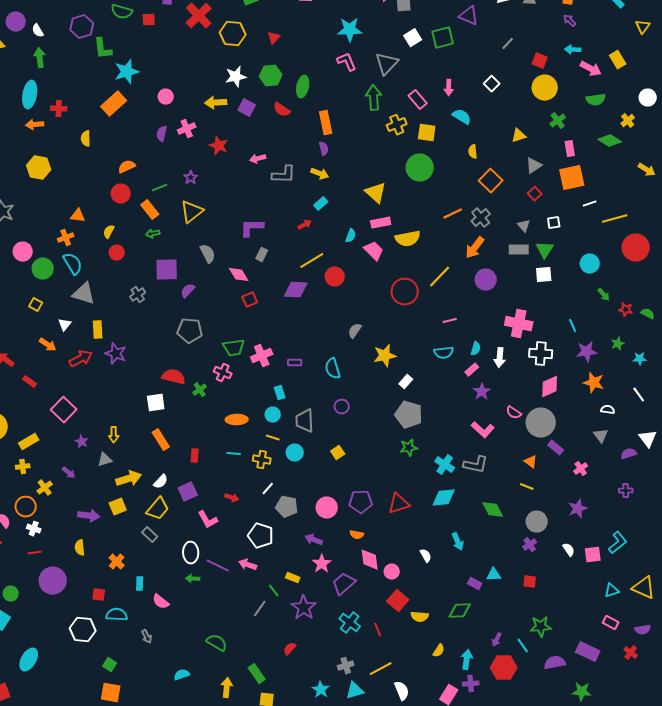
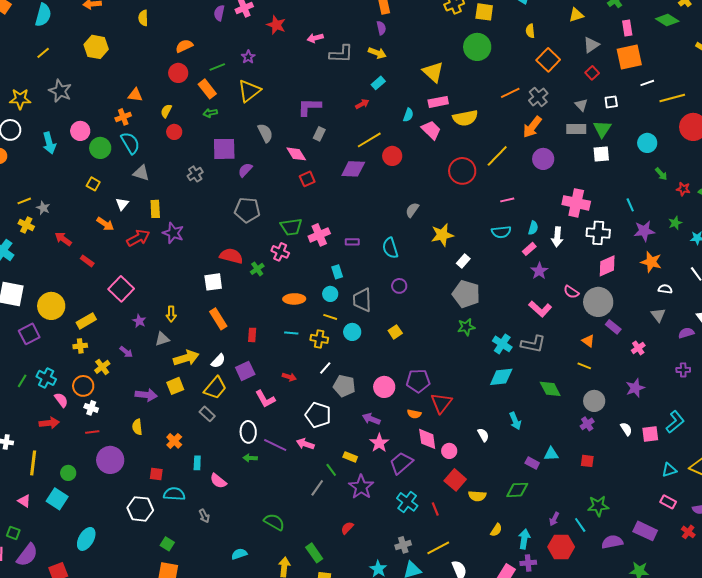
gray triangle: (84, 294) -> (141, 173), size x0.7
red triangle: (399, 504) -> (441, 403), moved, turned -35

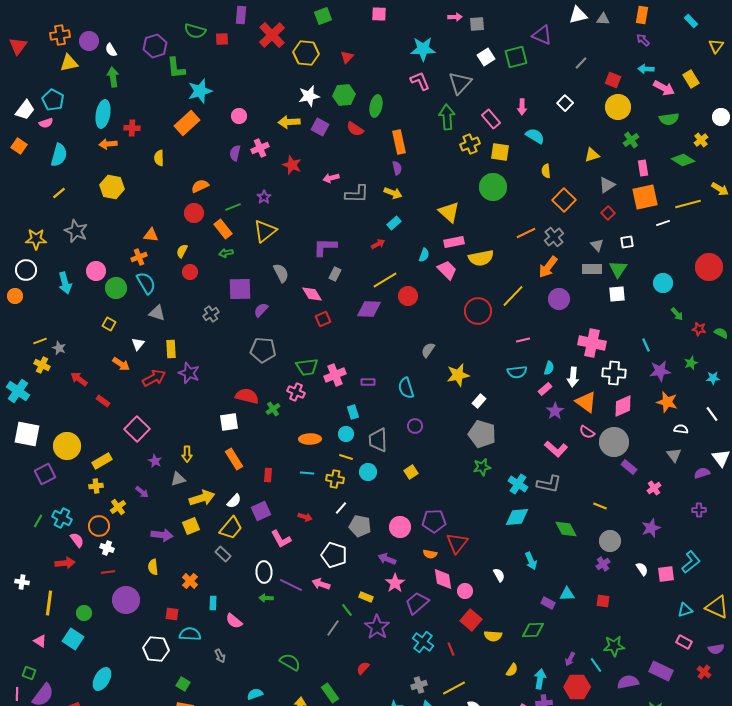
yellow line: (672, 98) -> (688, 204), moved
orange triangle: (588, 341) -> (586, 402), moved, size x1.6

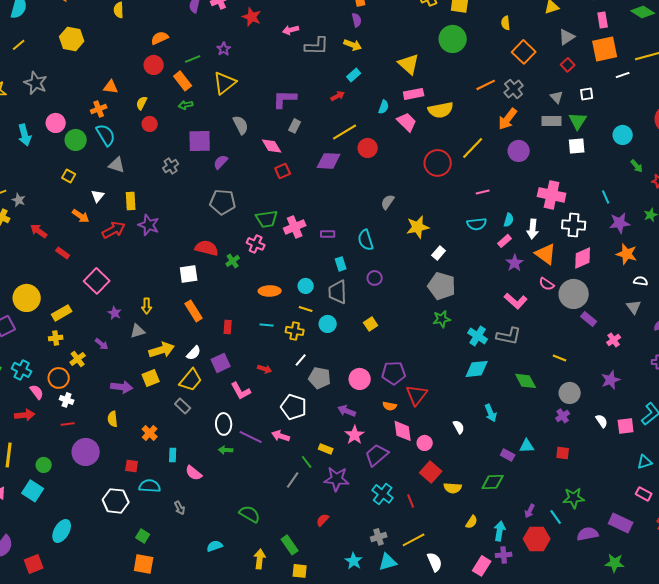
cyan rectangle: (353, 412) -> (341, 264), moved
purple star: (377, 627) -> (337, 479), turned -30

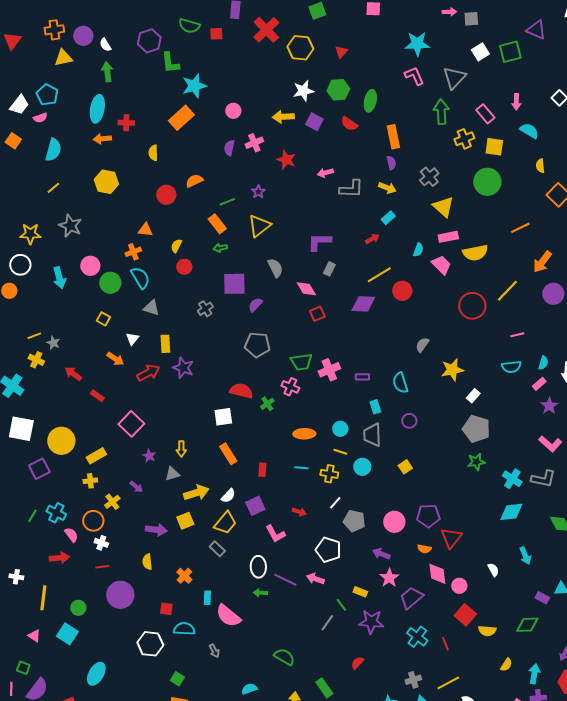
red circle: (154, 65) -> (166, 195), moved
gray cross: (514, 89) -> (429, 177), moved
pink semicircle: (194, 473) -> (228, 616), size x1.5

